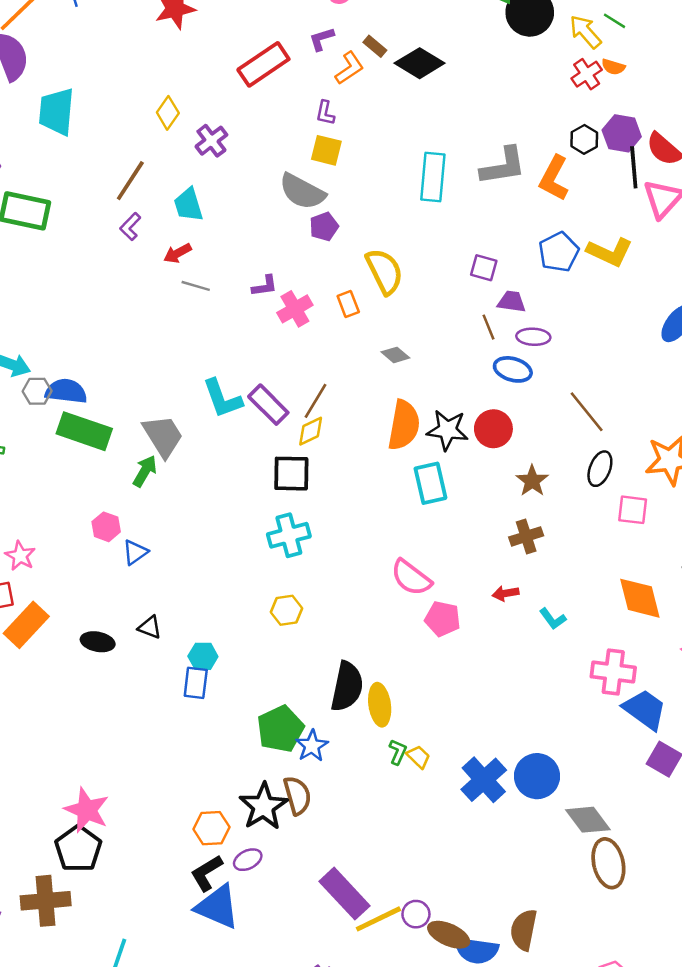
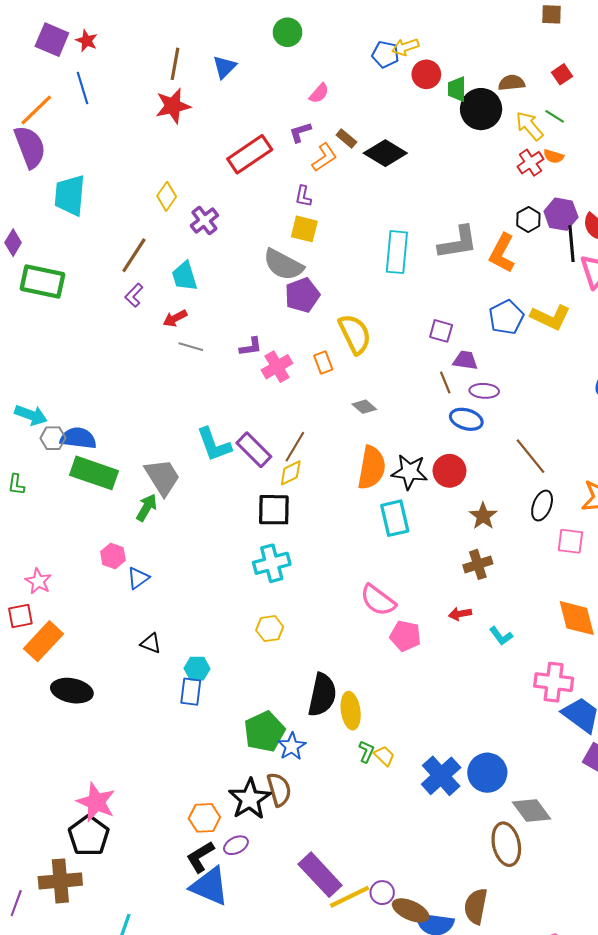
purple pentagon: (324, 227) -> (302, 295), size x1.4
black ellipse: (98, 642) -> (72, 691), moved, size x1.4
brown ellipse: (608, 863) -> (506, 844), moved

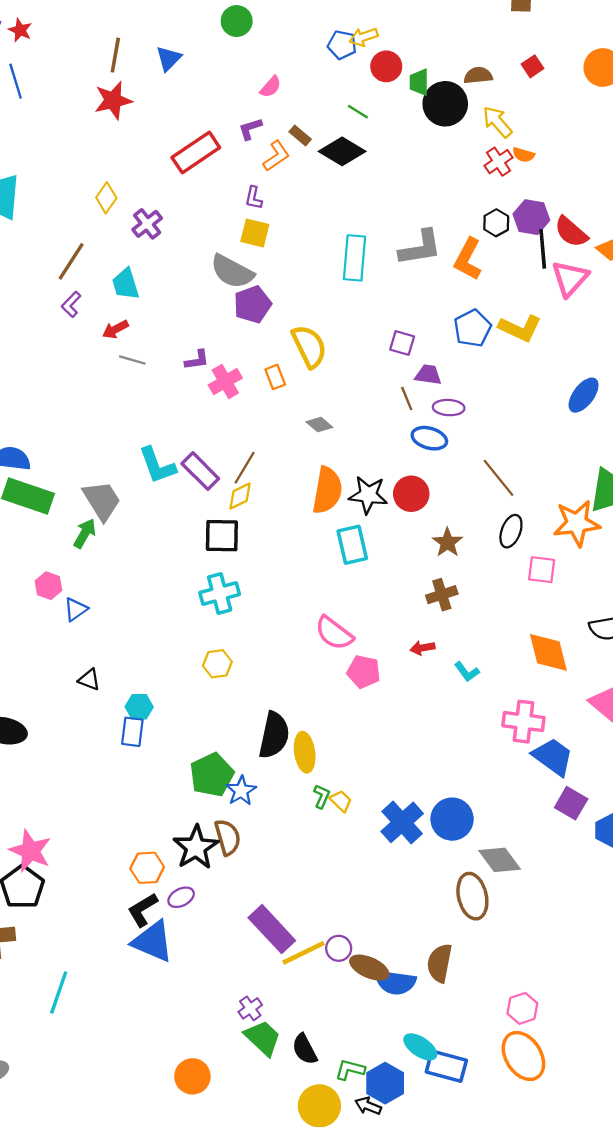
green line: (555, 116) -> (358, 112), moved

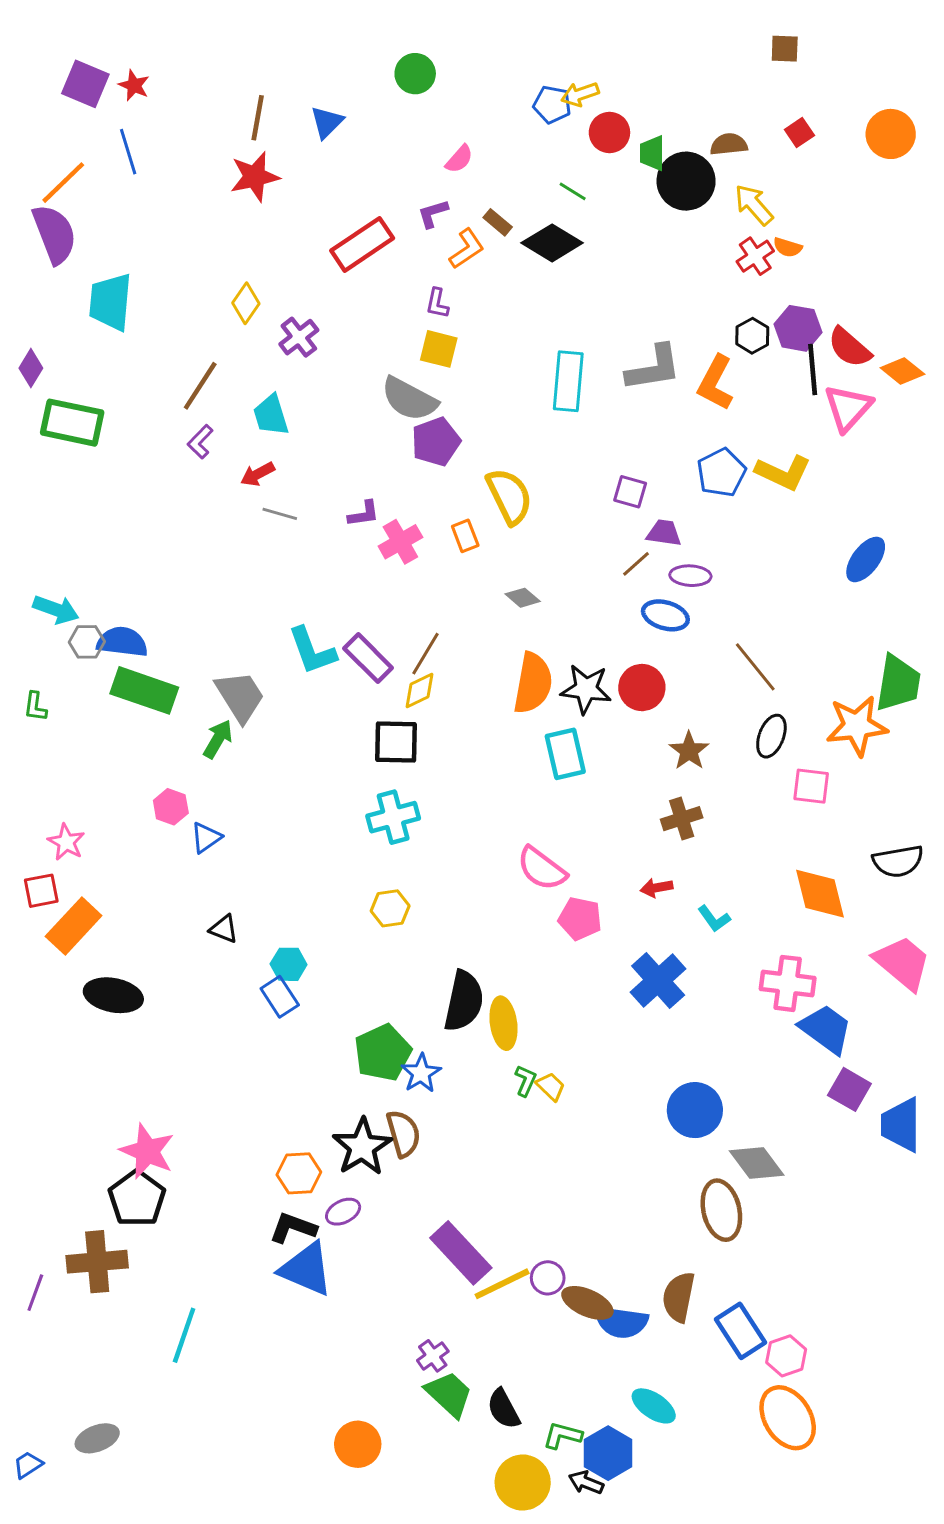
brown line: (407, 399) -> (636, 564), turned 70
blue rectangle: (132, 732) -> (280, 997), turned -40
blue cross: (402, 822) -> (658, 980), moved
black L-shape: (143, 910) -> (293, 1228), turned 51
blue rectangle: (446, 1066) -> (741, 1331), moved, turned 42

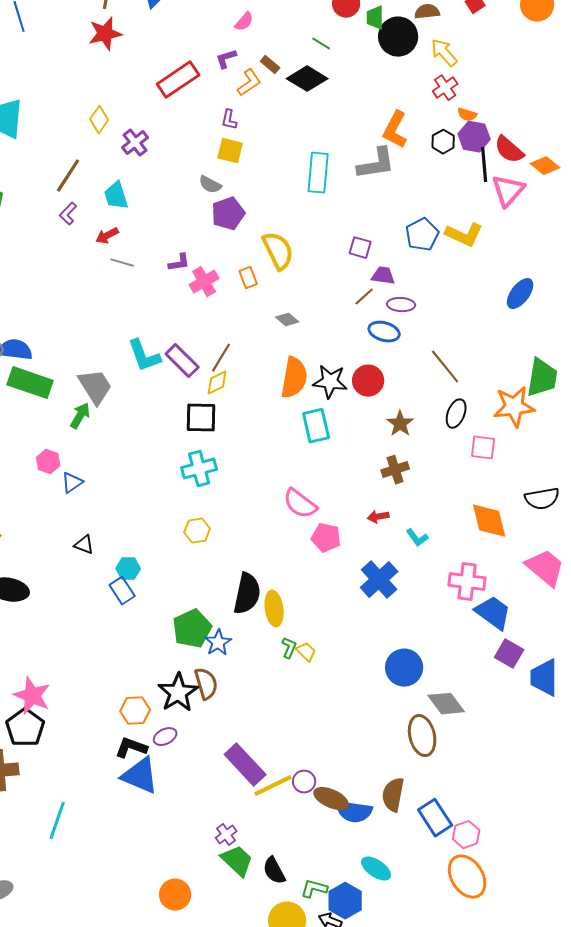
orange semicircle: (788, 247) -> (467, 115), moved
orange L-shape: (715, 383) -> (395, 130), moved
gray semicircle: (409, 399) -> (210, 185), size x0.6

